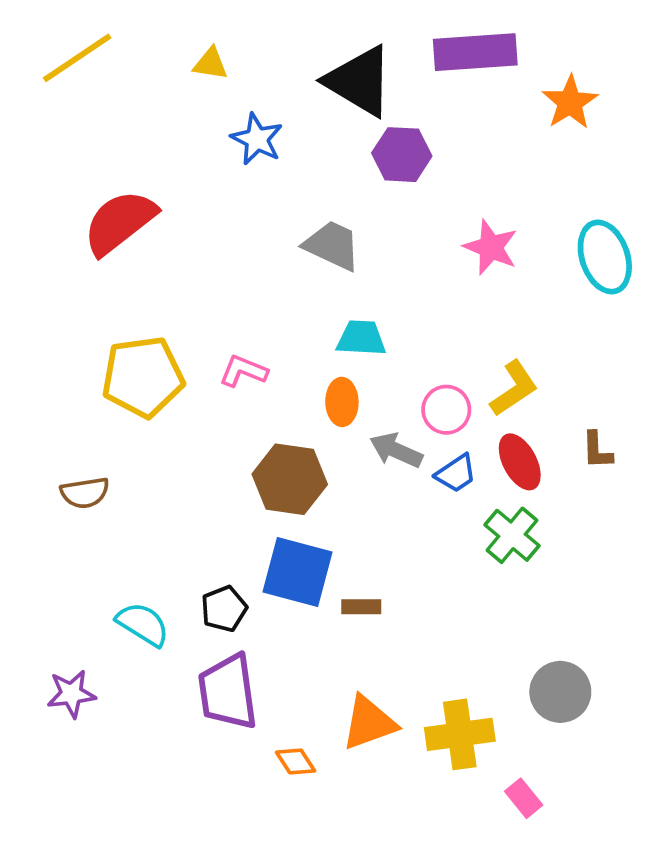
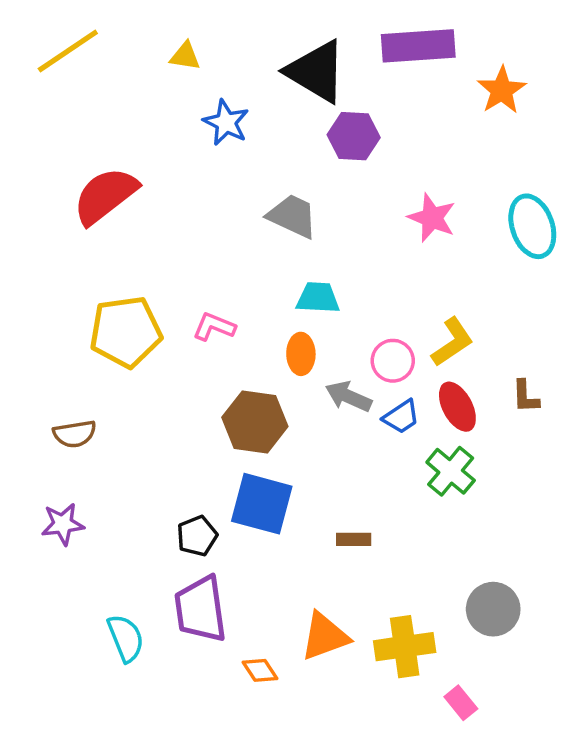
brown rectangle: (361, 607) -> (354, 539), moved
cyan semicircle: (143, 624) -> (126, 638), moved, turned 36
purple star: (71, 694) -> (63, 524), moved

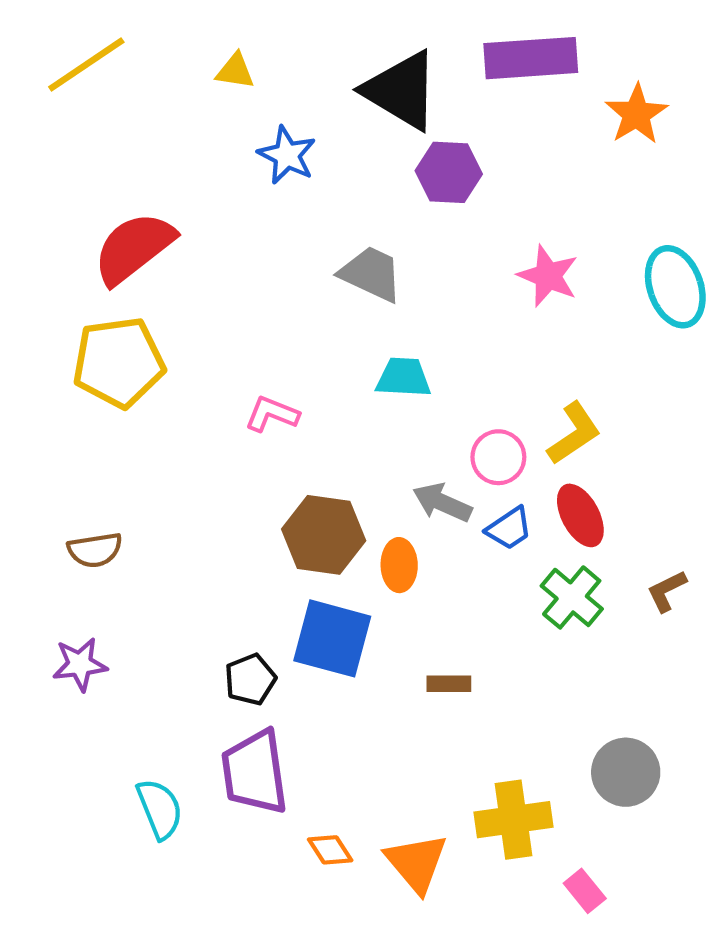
yellow pentagon: (126, 332) -> (119, 362), moved
orange ellipse: (301, 354) -> (399, 565), moved
brown L-shape: (525, 396) -> (667, 591), moved, turned 66
orange triangle: (325, 636) -> (416, 863), moved, turned -50

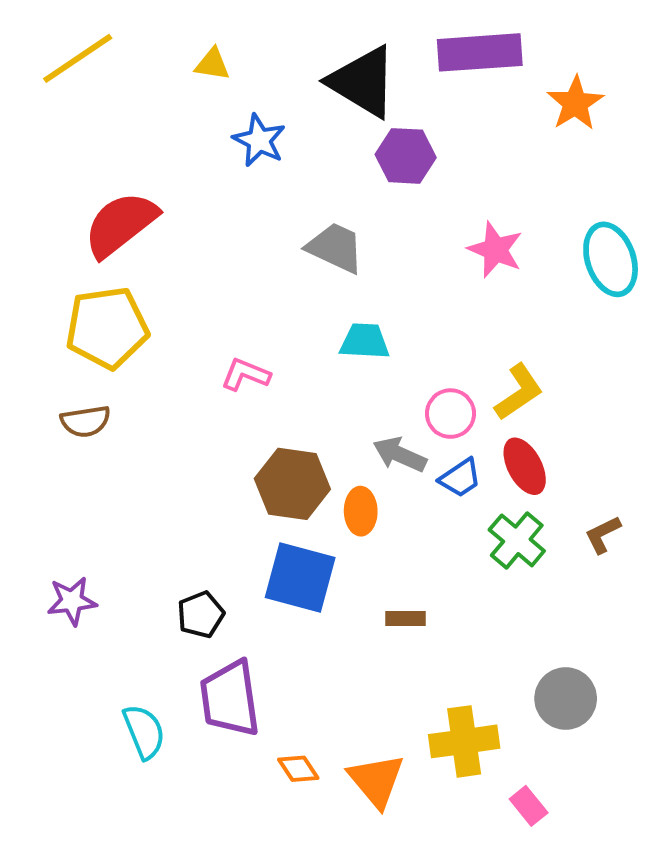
brown semicircle: (95, 550) -> (86, 421), moved
black pentagon: (250, 679) -> (201, 615), moved

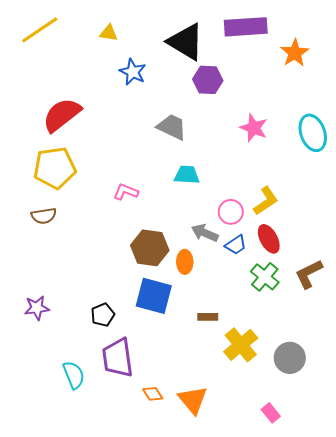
brown L-shape: (603, 535) -> (309, 274), size x1.5
yellow cross: (464, 741) -> (241, 345), moved, turned -32

